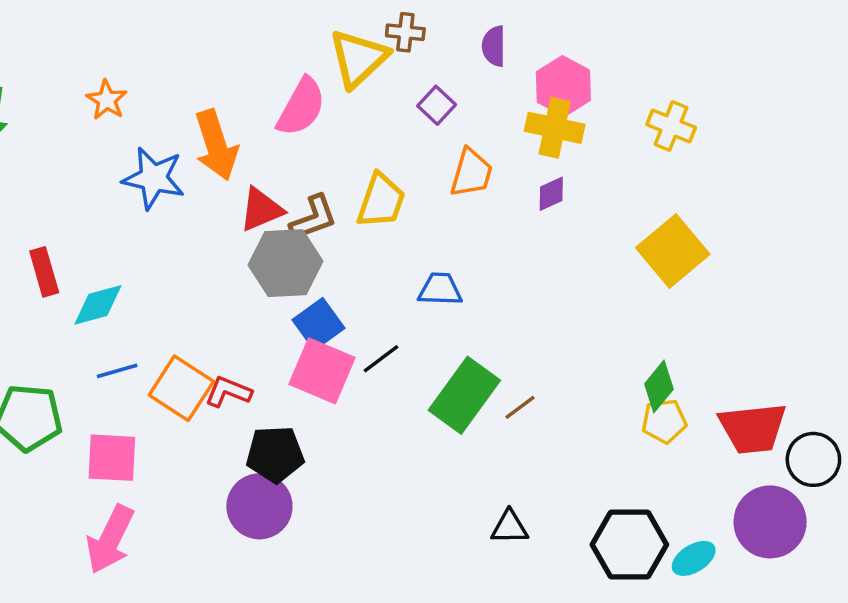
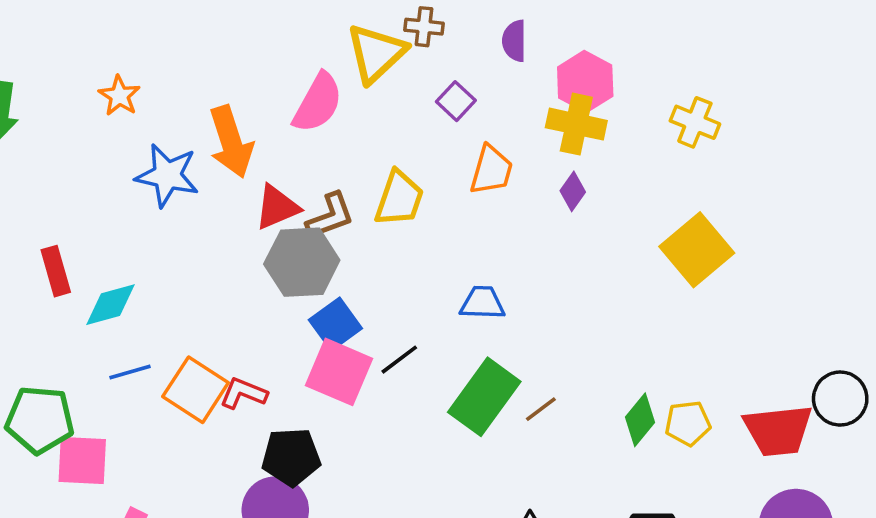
purple diamond: (551, 194) -> (573, 191), turned -30
blue trapezoid: (440, 289) -> (482, 303), moved
green diamond: (659, 387) -> (640, 420), moved
pink square: (112, 458) -> (82, 461), moved
black circle: (813, 459) -> (840, 399), moved

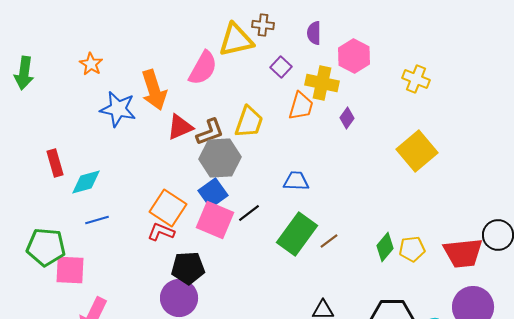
yellow triangle: (376, 53) -> (236, 40), turned 30
yellow cross: (576, 124) -> (322, 83), moved
gray hexagon: (302, 262) -> (220, 158), moved
orange square: (196, 390) -> (168, 208), moved

